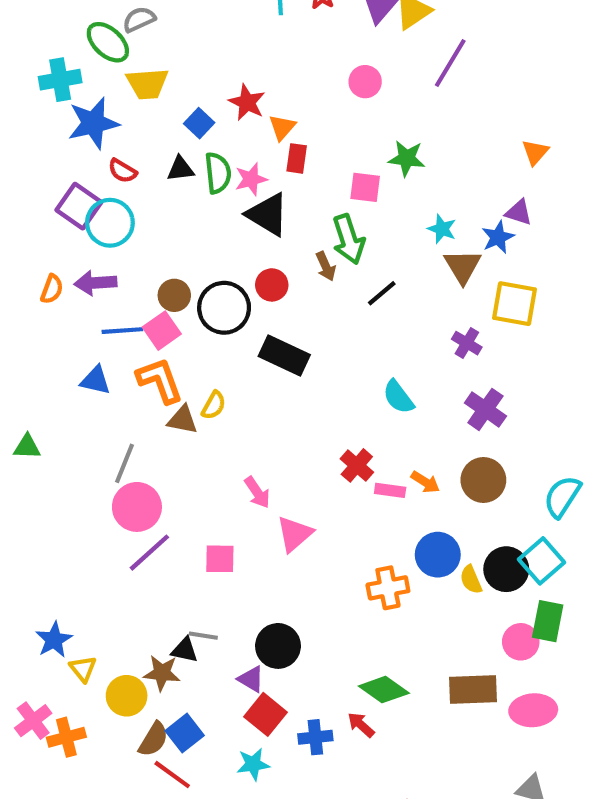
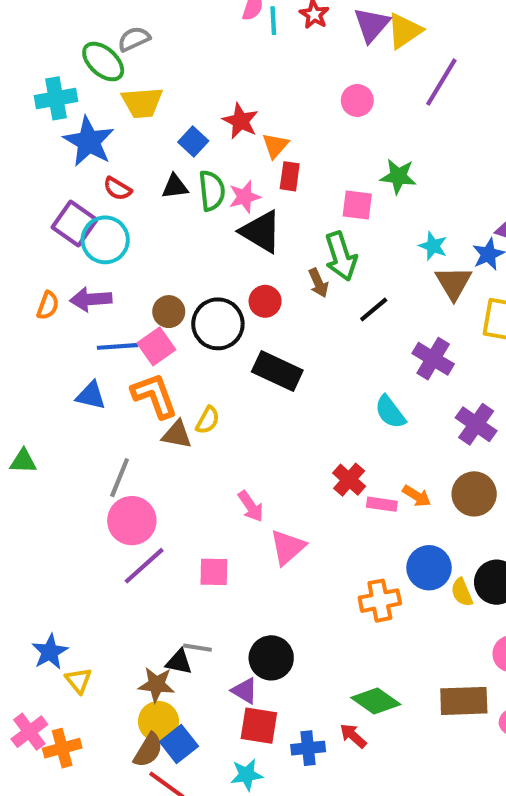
blue star: (93, 123) -> (89, 141), turned -30
purple cross: (467, 343) -> (433, 359), moved, size x1.4
yellow circle: (127, 696) -> (158, 721), moved
red square: (266, 714) -> (259, 726), turned -30

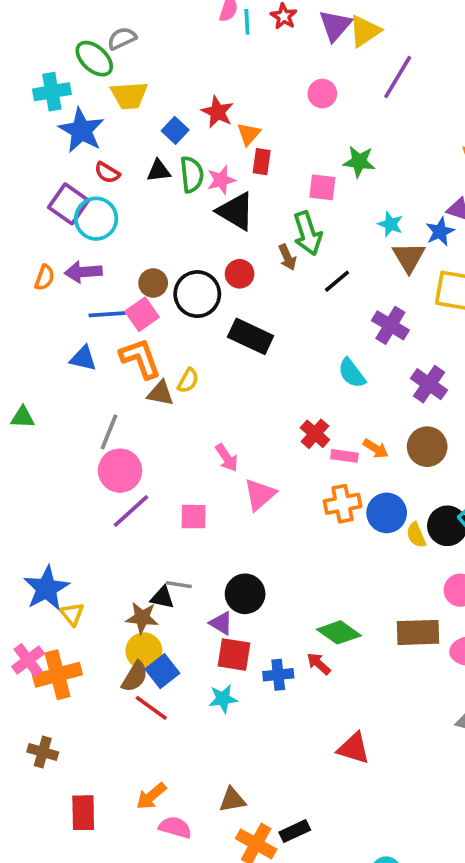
orange cross: (380, 601) -> (343, 504), moved
blue star: (50, 652) -> (46, 588), size x1.4
orange cross: (62, 748) -> (57, 675), size x1.4

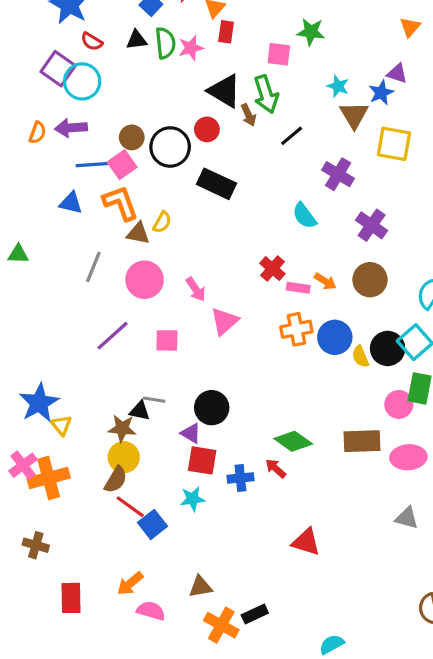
black triangle: (236, 211) -> (224, 91), moved
pink circle: (120, 471) -> (145, 280), moved
blue square: (162, 671) -> (153, 524), moved

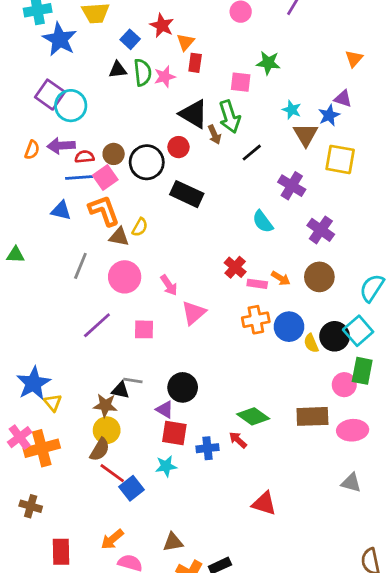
red semicircle: (92, 41) -> (85, 157), moved, turned 144

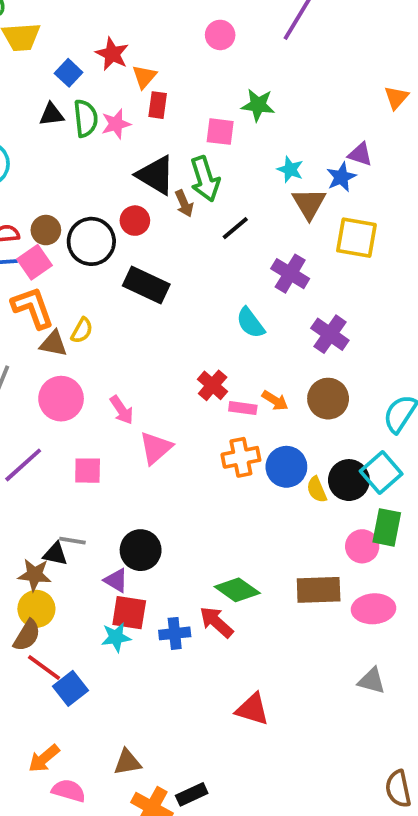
orange triangle: (354, 59) -> (396, 97), moved
red arrow: (238, 440) -> (216, 622), size x1.4
cyan star: (166, 466) -> (116, 637), moved

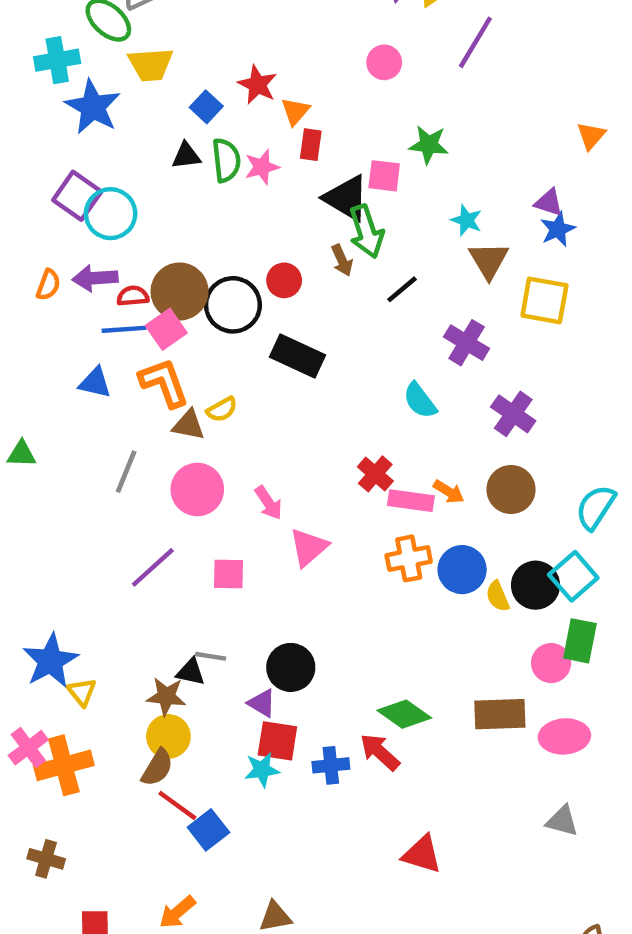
black triangle: (156, 175) -> (346, 198), moved
blue star: (341, 177) -> (558, 229), moved
brown circle: (46, 230) -> (180, 291), size x1.6
yellow semicircle: (82, 330) -> (222, 409), turned 32
pink rectangle: (243, 408) -> (411, 501), size x1.4

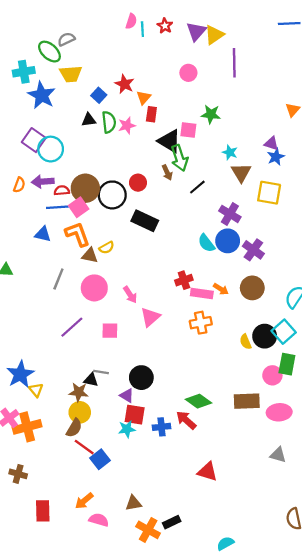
purple line: (475, 42) -> (234, 63), turned -32
red cross: (375, 474) -> (184, 280), turned 30
blue circle: (462, 570) -> (228, 241), moved

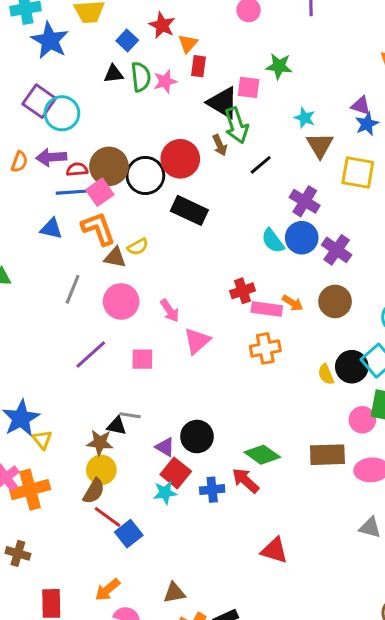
red circle: (138, 183) -> (180, 159), size x1.6
black circle: (141, 378) -> (197, 436), moved
red square: (135, 415) -> (176, 473), turned 30

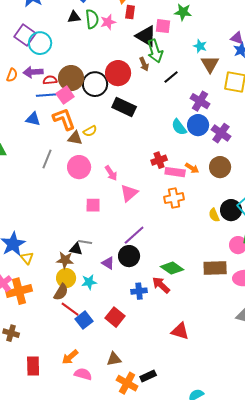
purple line: (91, 355) -> (134, 235), moved
red square: (176, 473) -> (115, 317), moved
cyan star: (165, 493) -> (89, 282), moved

